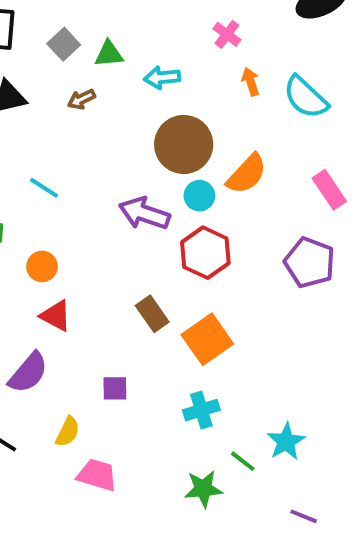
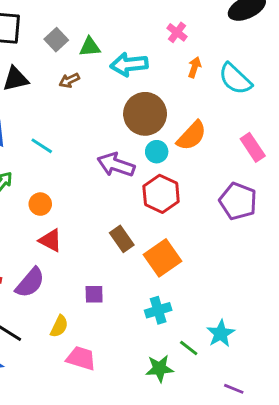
cyan arrow: (162, 78) -> (129, 64), size x1.4
orange arrow: (251, 82) -> (194, 67), turned 36

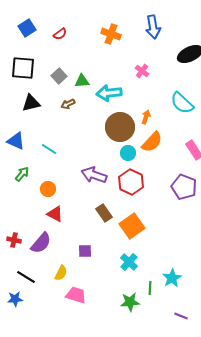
orange arrow: (194, 67) -> (146, 117), moved
purple arrow: (116, 165) -> (94, 175), moved
cyan cross: (158, 310) -> (129, 262), turned -30
green line: (189, 348) -> (150, 288), turned 56

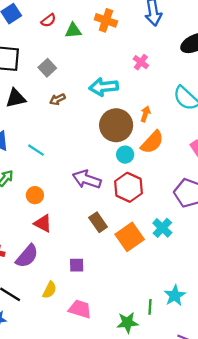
green triangle: (82, 81) -> (73, 31), moved
cyan cross: (129, 262) -> (162, 228), moved
pink trapezoid: (76, 295) -> (80, 309), moved

